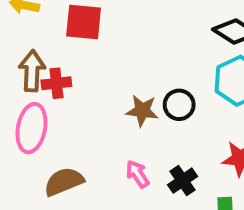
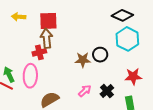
brown arrow: (32, 71) -> (47, 38), moved
pink arrow: (138, 174) -> (85, 91), turned 88

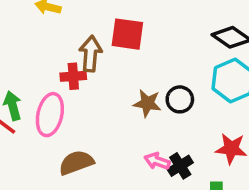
red square: (48, 21) -> (127, 34), moved
pink arrow: (85, 91) -> (157, 161), moved, turned -128

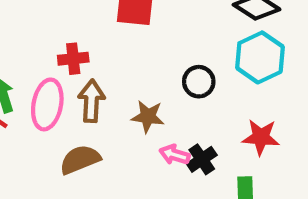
brown arrow: (91, 54) -> (91, 101), moved
brown star: (147, 103) -> (148, 117), moved

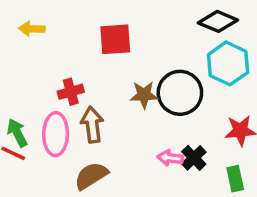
black circle: (199, 82) -> (180, 93), size x1.6
brown star: (148, 117) -> (144, 95), moved

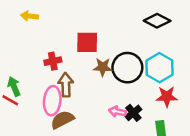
red square: (115, 39) -> (87, 42), moved
cyan hexagon: (228, 63) -> (159, 68), moved
pink ellipse: (56, 134) -> (52, 101), moved

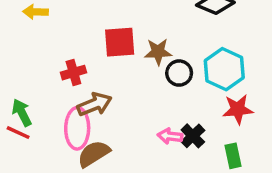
brown star: (103, 67) -> (158, 52), moved
black circle: (127, 68) -> (179, 73), size x0.6
brown arrow: (66, 85) -> (94, 104), turned 75

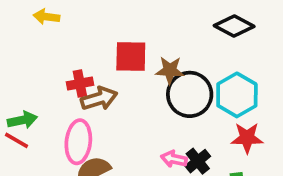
black circle: (179, 73) -> (190, 94), size x1.6
brown arrow: (94, 104) -> (99, 99), moved
green arrow: (22, 113) -> (22, 120), turned 100

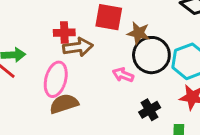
pink arrow: (174, 159) -> (123, 75), moved

